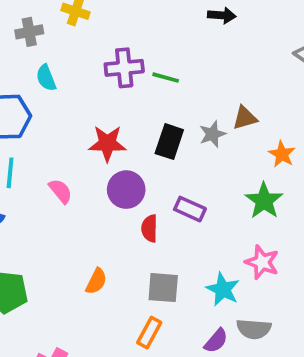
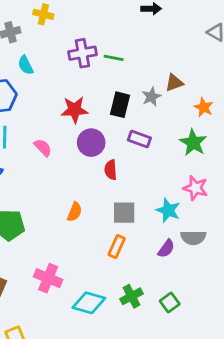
purple rectangle: (190, 209) -> (139, 139), moved

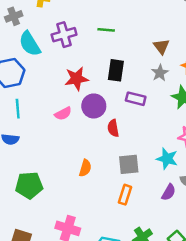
purple cross: (82, 53) -> (64, 35), moved
cyan semicircle: (26, 65) -> (30, 44), size x1.5
brown triangle: (174, 83) -> (161, 46), turned -42
gray star: (151, 97) -> (160, 73), moved
pink semicircle: (43, 148) -> (63, 114), moved, turned 112

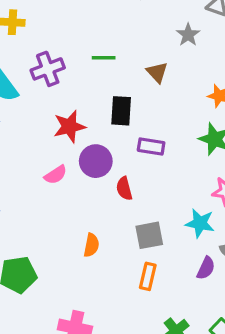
brown triangle: (161, 46) -> (157, 72), moved
gray star: (160, 73) -> (188, 35), moved

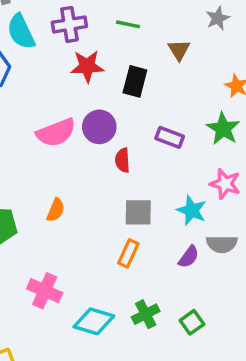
red star: (69, 126) -> (87, 66), moved
purple rectangle: (151, 147) -> (170, 137), moved
pink semicircle: (56, 175) -> (56, 133), size x1.6
orange semicircle: (91, 245) -> (56, 210), moved

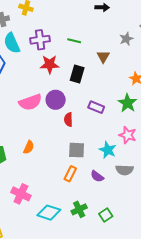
purple semicircle: (189, 257) -> (97, 176), moved, turned 88

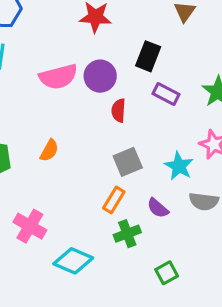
black rectangle: (77, 74) -> (148, 56), moved
gray square: (77, 150) -> (128, 162), turned -30
green cross: (79, 209) -> (127, 234), moved

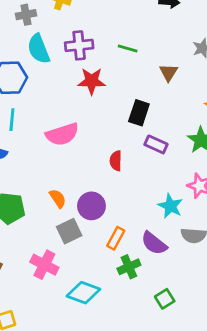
purple circle: (100, 76) -> (91, 206), moved
orange semicircle: (49, 150) -> (58, 198), turned -60
gray square: (128, 162) -> (69, 231), moved
purple semicircle: (158, 208) -> (154, 243), size x1.4

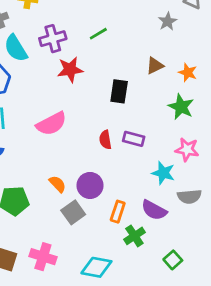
green line: (128, 48) -> (98, 34), turned -36
brown triangle: (168, 72) -> (155, 66), moved, turned 42
purple rectangle: (156, 144) -> (134, 139), moved
pink cross: (44, 265) -> (43, 257), moved

